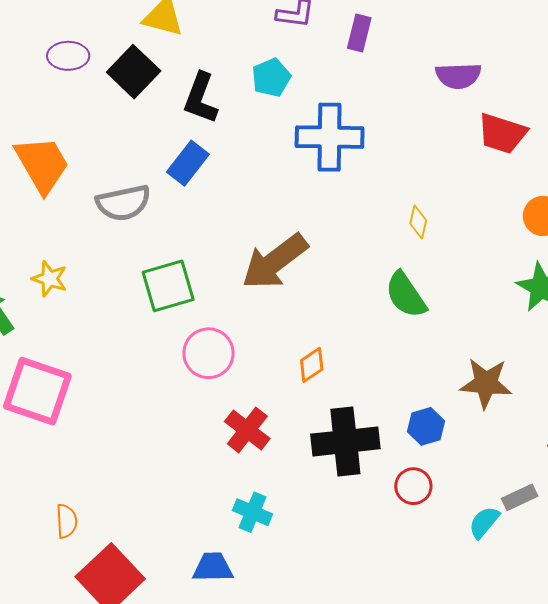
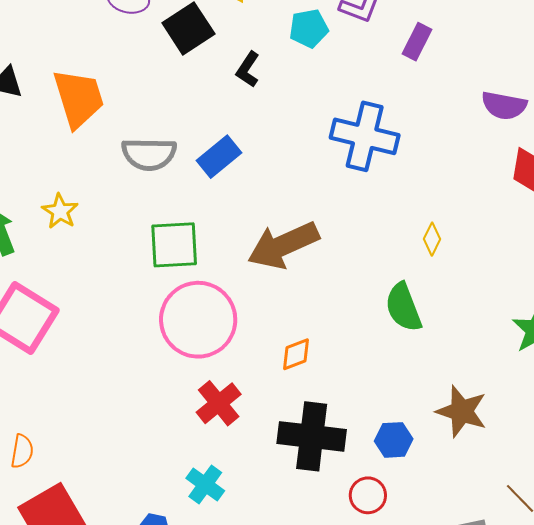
cyan pentagon: (271, 78) -> (309, 28), moved
black L-shape: (201, 98) -> (248, 69), size x0.7
blue rectangle: (188, 163) -> (219, 157), moved
pink circle: (209, 353) -> (198, 320), size x1.5

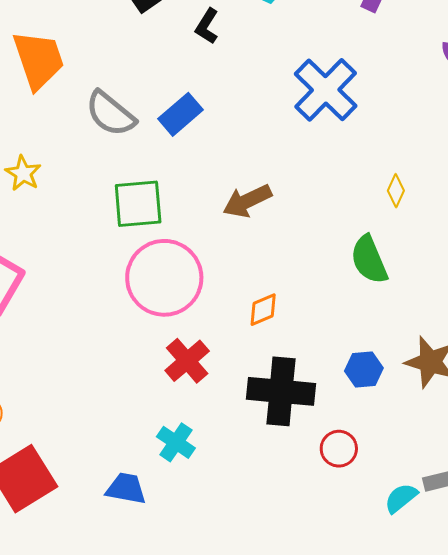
blue cross: (365, 136) -> (326, 90), turned 32
gray semicircle: (149, 154) -> (111, 114), turned 40
brown arrow: (283, 245) -> (247, 201), size x0.7
blue hexagon: (394, 440) -> (364, 370), moved

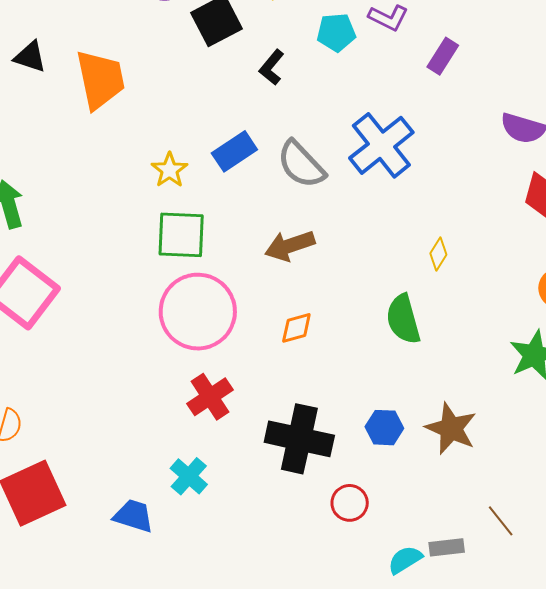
gray semicircle: (111, 114) -> (301, 164), moved
yellow star: (23, 173) -> (170, 170), moved
orange diamond: (263, 310) -> (296, 328), moved

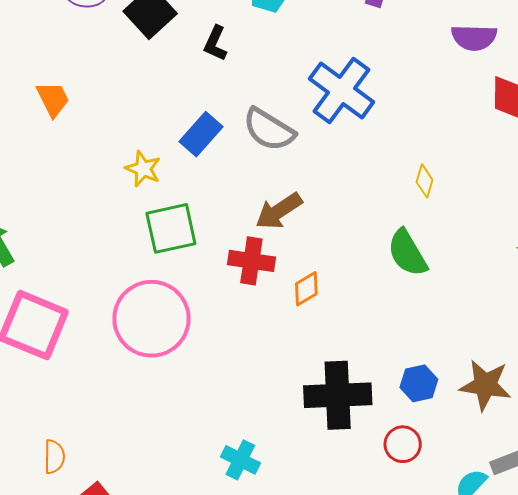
orange trapezoid: (100, 80) -> (53, 99), size x0.6
pink circle: (198, 312) -> (152, 319), moved
red cross: (210, 397) -> (251, 261), moved, turned -33
blue hexagon: (384, 428) -> (419, 383), moved
brown star: (451, 428) -> (485, 385), moved

